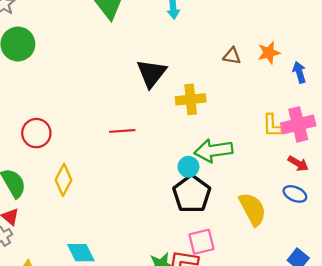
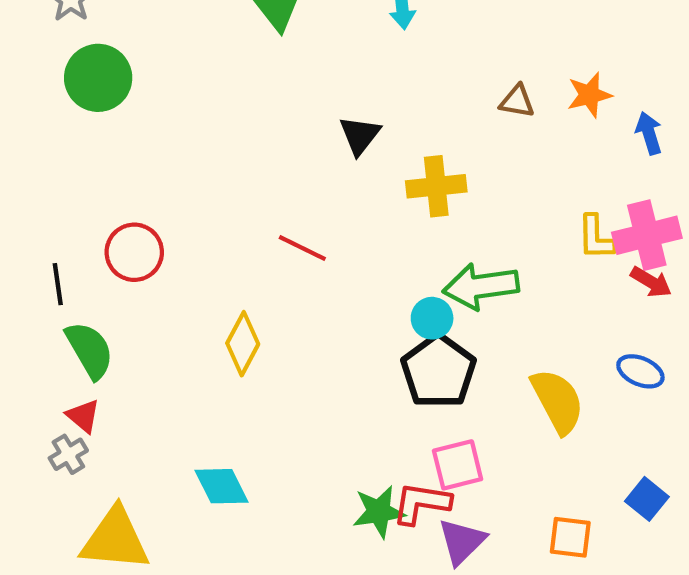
black triangle: (152, 73) -> (360, 135), size x0.7
red line: (122, 131) -> (302, 248), turned 30
red arrow: (298, 164) -> (651, 282), moved
yellow diamond: (64, 180) -> (243, 344), moved

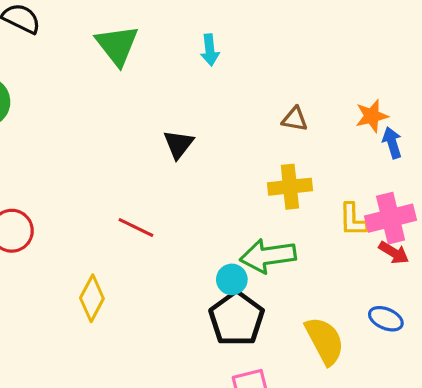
orange star: (589, 95) -> (372, 116), moved
yellow cross: (436, 186) -> (290, 187), moved

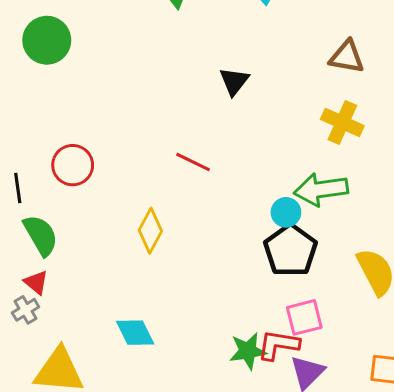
brown triangle: (295, 119) -> (347, 57), size x1.4
yellow cross: (290, 187) -> (342, 122), turned 30

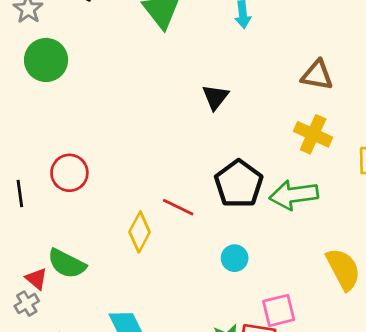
red line: (193, 162) -> (178, 207), moved
cyan circle: (286, 212) -> (235, 258), moved
green semicircle: (41, 235) -> (67, 264), moved, turned 147
black pentagon: (291, 250) -> (239, 184), moved

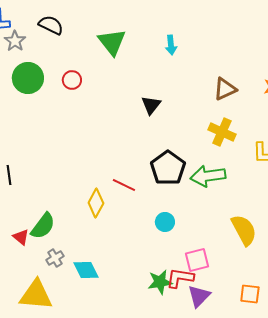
brown triangle: (317, 75) -> (225, 89), turned -35
red circle: (69, 173) -> (72, 80), moved, size x0.7
green semicircle: (67, 264) -> (43, 226), turned -80
gray cross: (27, 304) -> (55, 258), moved

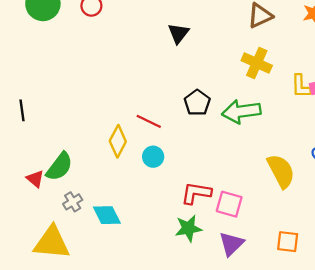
black pentagon: (168, 168) -> (197, 103), size x0.7
cyan circle: (165, 222) -> (153, 157), moved
pink square: (197, 260) -> (229, 204), turned 30
red L-shape: (180, 278) -> (196, 193), moved

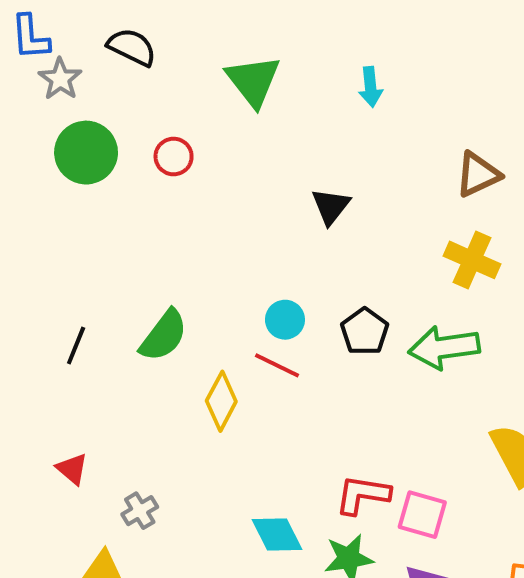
black line: (22, 110) -> (76, 346), moved, turned 30
cyan circle: (153, 157) -> (285, 320), moved
green semicircle: (59, 167) -> (164, 336), moved
cyan diamond: (107, 215) -> (277, 535), moved

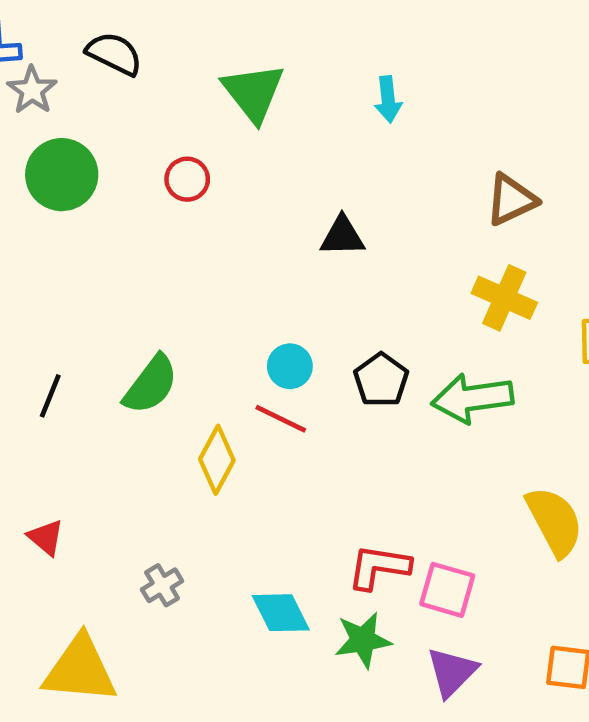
red circle: (174, 157) -> (187, 179), moved
black triangle: (331, 206) -> (342, 236), turned 51
gray cross: (140, 511) -> (162, 585), moved

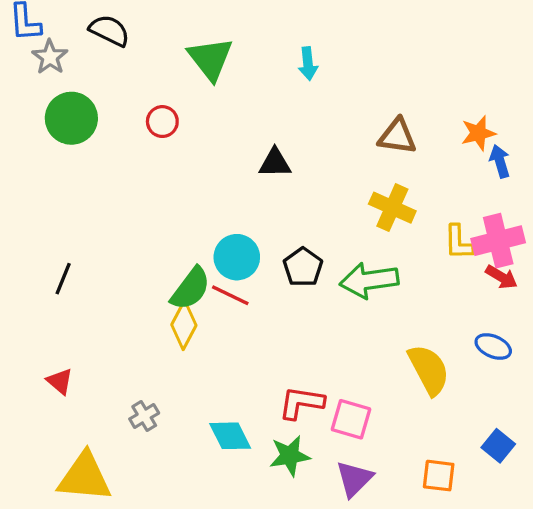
brown triangle: (511, 200) -> (397, 136), turned 33
cyan circle: (290, 366) -> (237, 257), size x1.4
green semicircle: (151, 385) -> (190, 289), moved

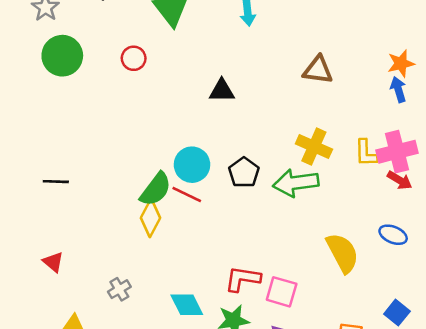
orange star: (478, 133) -> (401, 63), moved
yellow cross: (392, 208) -> (314, 146), moved
black line: (63, 279) -> (56, 182), turned 70

